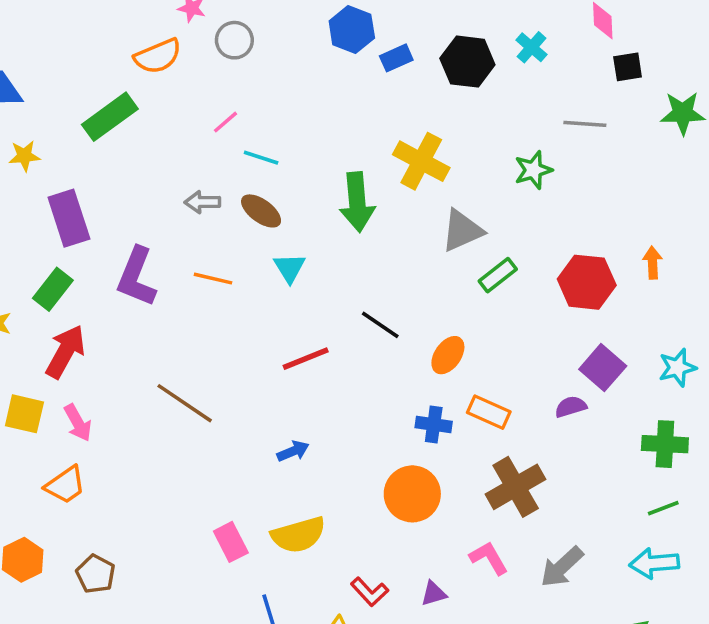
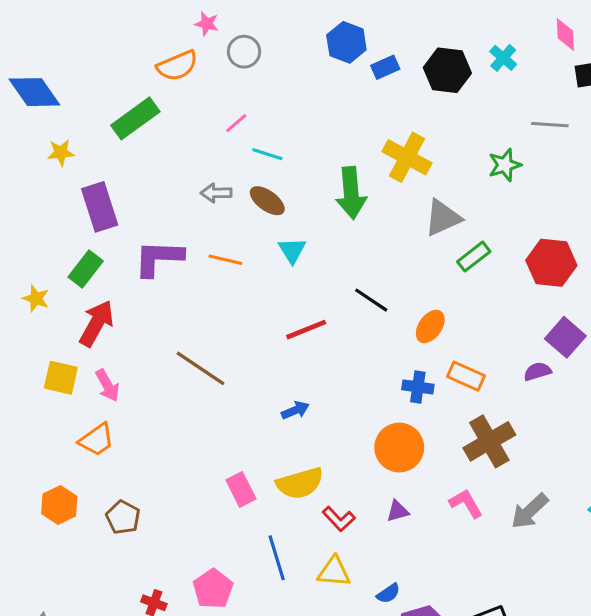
purple L-shape: (137, 277) -> (159, 258), turned 70
red L-shape: (370, 592) -> (339, 519), moved
purple triangle: (434, 594) -> (398, 511), moved

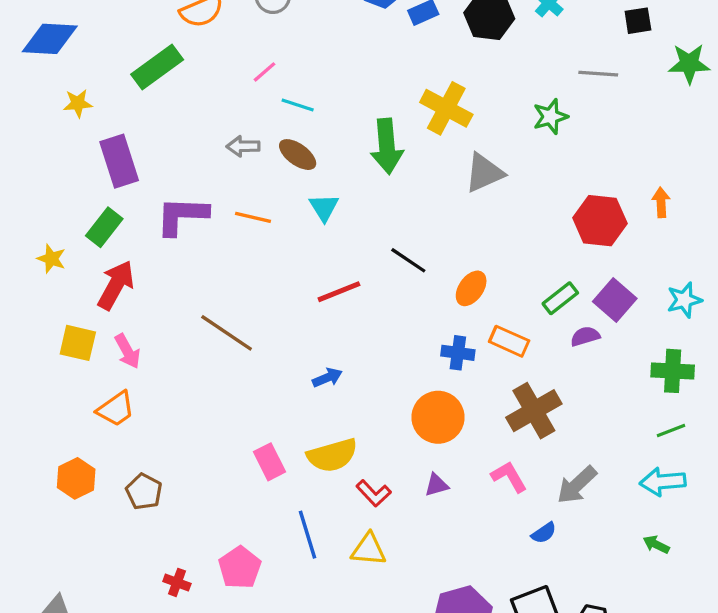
blue diamond: (34, 92) -> (50, 39), turned -52
green rectangle: (474, 257) -> (560, 298), moved
blue semicircle: (388, 593) -> (544, 533), moved

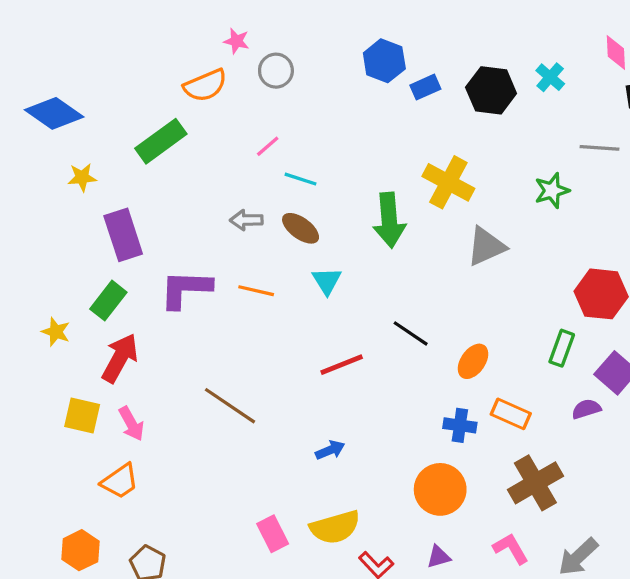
blue diamond: (50, 39) -> (54, 113), turned 32
green rectangle: (560, 298) -> (562, 348), moved, turned -32

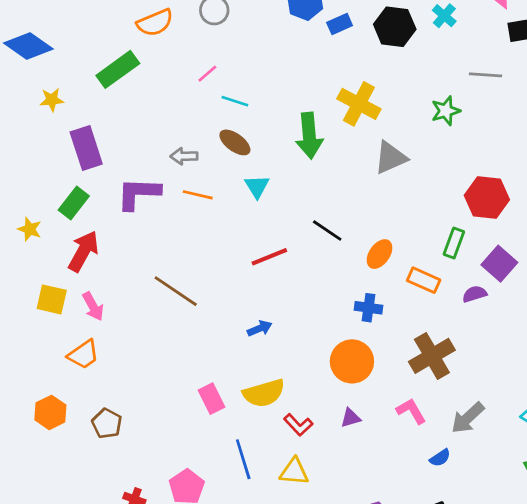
gray arrow: (246, 220) -> (184, 156), moved
orange rectangle: (511, 414) -> (424, 280), moved

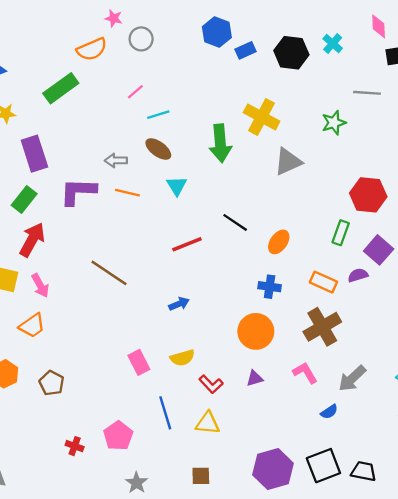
cyan line: (235, 101) -> (158, 115), turned -35
orange rectangle: (424, 280) -> (323, 282), moved
yellow semicircle: (264, 393) -> (182, 358), size x0.7

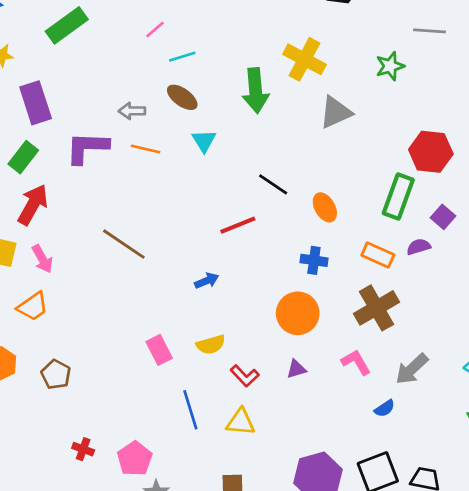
green rectangle: (341, 233) -> (398, 197), size x1.5
orange ellipse: (279, 242) -> (325, 207), turned -65
red line: (187, 244) -> (238, 225), moved
purple square: (379, 250) -> (443, 217), size x0.7
pink pentagon: (118, 436) -> (135, 459), moved

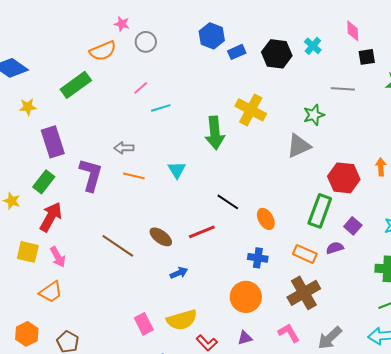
brown ellipse: (182, 97) -> (161, 237), moved
gray triangle: (336, 112) -> (299, 146), moved
purple L-shape: (87, 148) -> (91, 175), turned 104
yellow semicircle: (211, 345) -> (182, 320), size x1.4

